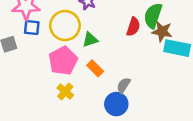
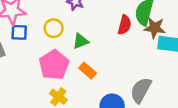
yellow circle: (65, 26) -> (54, 28), size x0.6
gray semicircle: (124, 85) -> (141, 90), moved, size x1.5

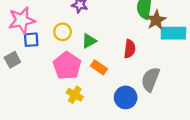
red semicircle: (124, 25) -> (130, 49), moved
brown star: (155, 28) -> (156, 20), turned -30

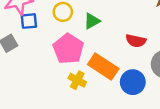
red semicircle: (130, 49) -> (136, 41), moved, turned 96
orange rectangle: (99, 67) -> (103, 67), moved, size x1.6

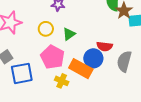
blue square: (29, 21) -> (22, 73), moved, size x1.6
blue circle: (133, 82) -> (93, 58), moved

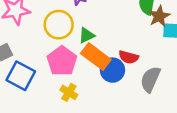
yellow circle: (46, 29) -> (59, 25), size x1.5
orange rectangle: (81, 69) -> (96, 57), moved
blue square: (22, 73) -> (21, 76), turned 30

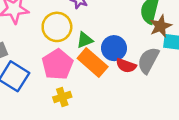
blue circle: (112, 70) -> (114, 48), moved
gray semicircle: (150, 79) -> (148, 60), moved
yellow cross: (69, 92) -> (62, 97), turned 36

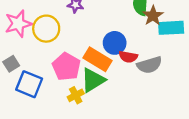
yellow circle: (57, 27) -> (46, 29), moved
green triangle: (85, 40) -> (93, 80), moved, size x1.6
gray semicircle: (148, 60) -> (149, 65), moved, turned -125

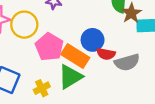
pink pentagon: (66, 67) -> (49, 47), moved
yellow cross: (76, 95) -> (42, 88), moved

